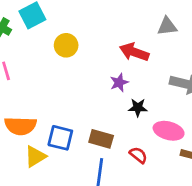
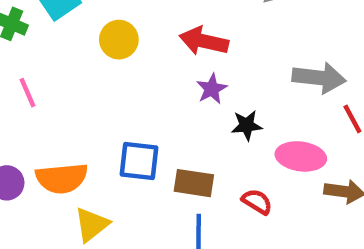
red arrow: (134, 52) -> (204, 41), moved
blue square: (60, 138) -> (139, 161), moved

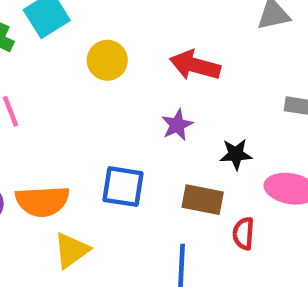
purple star: (212, 89) -> (177, 125), moved
brown rectangle: (194, 183) -> (203, 200), moved
red semicircle: (257, 202) -> (243, 233), turned -120

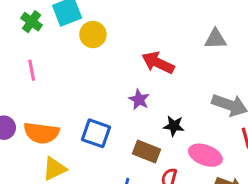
yellow circle: (107, 60) -> (93, 35), moved
purple star: (177, 125) -> (139, 100), turned -30

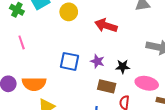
yellow circle: (93, 35) -> (69, 12), moved
purple star: (139, 100) -> (97, 61), moved
blue square: (96, 133) -> (70, 61), moved

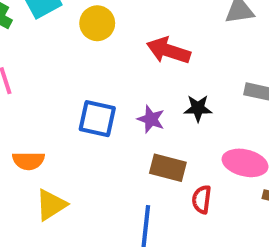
black star: (123, 67) -> (198, 108), moved
orange semicircle: (34, 84) -> (28, 161), size x0.7

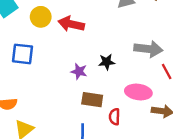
red arrow: (168, 51) -> (71, 24), moved
blue square: (97, 119) -> (22, 54), moved

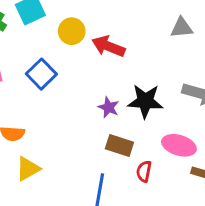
blue square: (22, 54) -> (41, 74), turned 30
black star: (107, 62) -> (145, 101), size x1.6

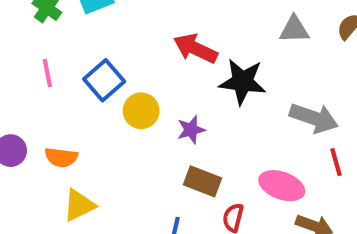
yellow circle: (72, 31) -> (141, 111), moved
black star: (145, 101) -> (243, 82), moved
purple star: (109, 107) -> (191, 130), turned 30

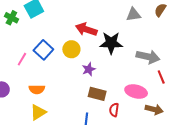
pink line: (47, 73) -> (22, 59), moved, turned 48
yellow circle: (141, 111) -> (71, 49), moved
orange semicircle: (61, 157) -> (37, 89), moved

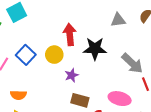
red arrow: (86, 29) -> (70, 34), turned 65
gray arrow: (148, 57) -> (132, 63), turned 30

